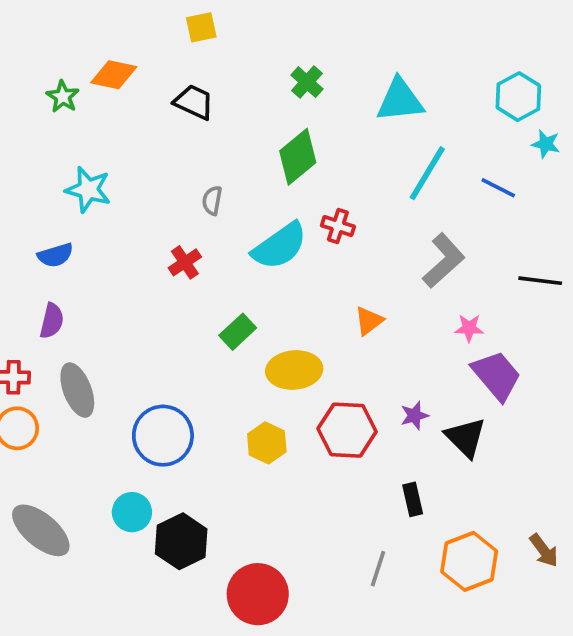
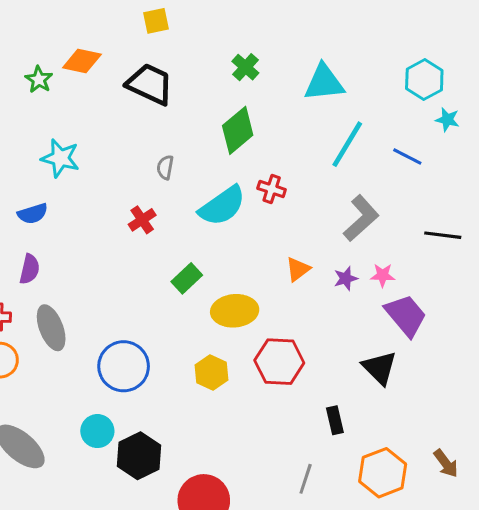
black trapezoid: (194, 102) -> (150, 84), size x1.4
purple star: (414, 416) -> (346, 278), moved

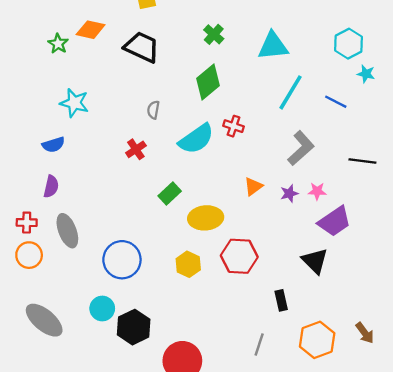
purple trapezoid: (406, 315) -> (335, 221), turned 96

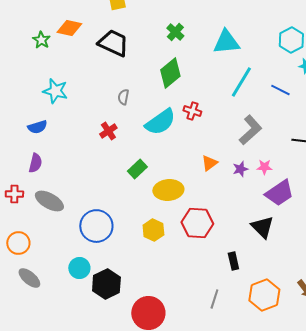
gray ellipse: (67, 231) -> (49, 201), turned -40
orange circle: (29, 255) -> (18, 243), moved
gray ellipse: (44, 320) -> (29, 278), size x0.7

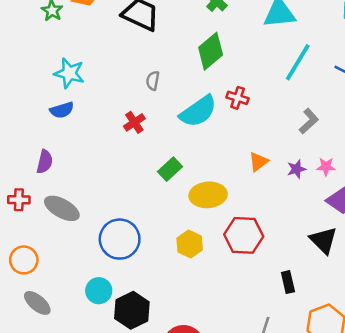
blue semicircle: (37, 127) -> (62, 110), moved
gray L-shape: (250, 130) -> (309, 121), size x0.7

